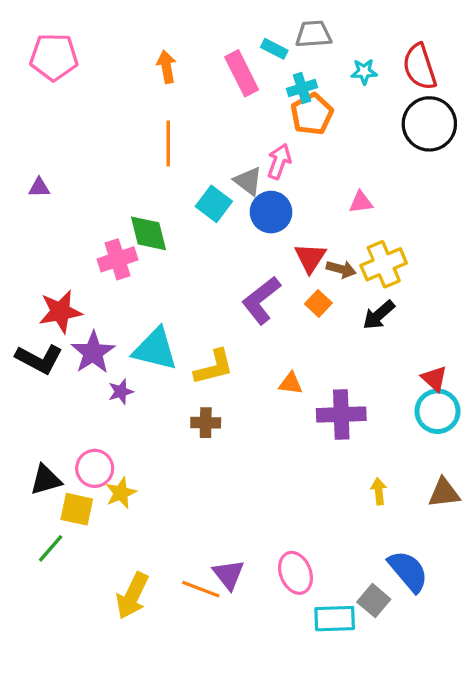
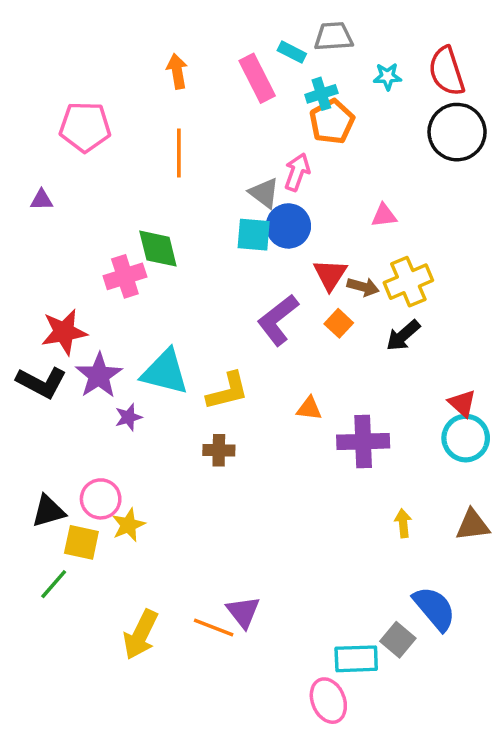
pink pentagon: (54, 57) -> (85, 127), moved
cyan square: (214, 204) -> (254, 235), moved, turned -32
pink ellipse: (295, 573) -> (328, 701), moved

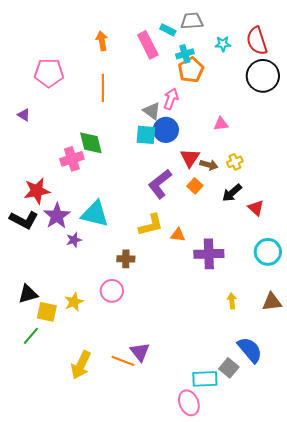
purple triangle: (42, 200) -> (24, 115), turned 32
yellow cross: (408, 282) -> (235, 162), size x0.6
yellow L-shape: (228, 391) -> (151, 225), moved
red triangle: (462, 403) -> (256, 208), moved
pink circle: (101, 499) -> (112, 291), moved

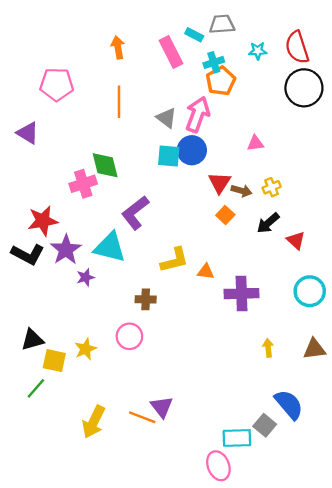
pink arrow: (171, 99) -> (198, 114), size x1.4
gray triangle: (152, 111) -> (166, 118), moved
purple triangle: (24, 115) -> (28, 133), size x1.5
purple L-shape: (160, 184) -> (135, 213), moved

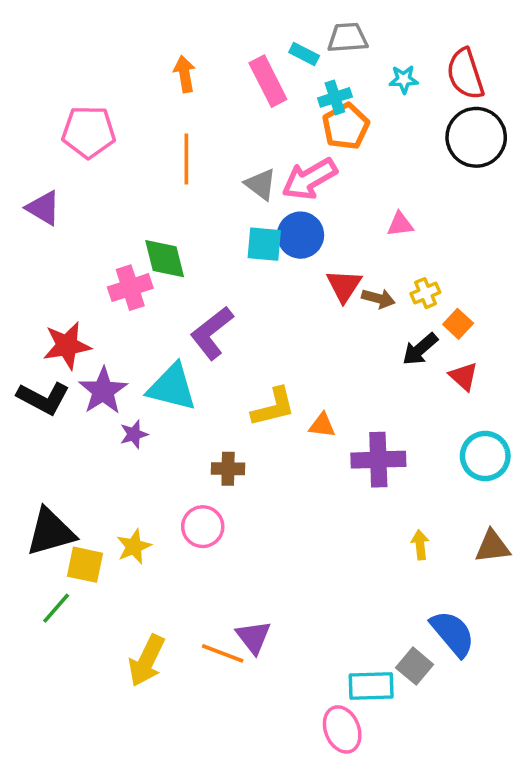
pink arrow: (198, 114) -> (310, 179), turned -140
orange square: (225, 215) -> (458, 324), moved
black triangle: (32, 340) -> (51, 532), size x1.4

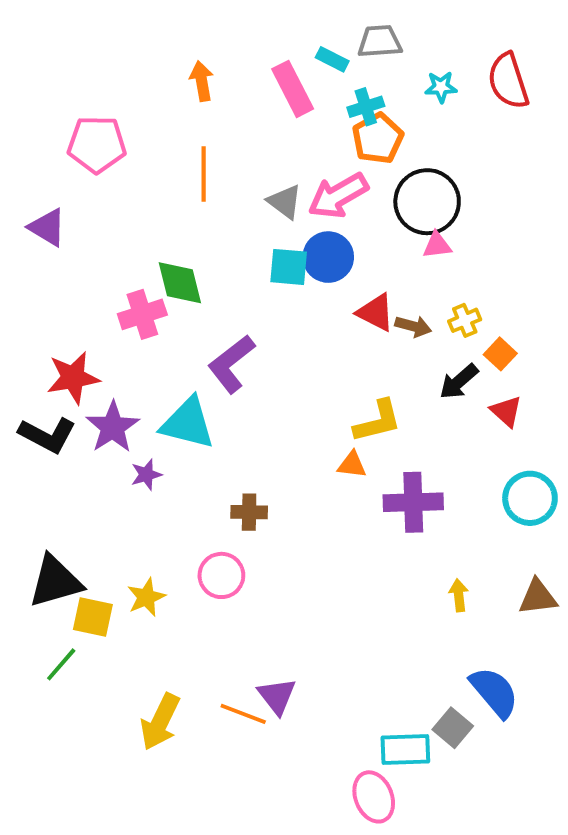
black circle: (476, 137) -> (427, 202), moved
red triangle: (344, 286) -> (376, 312), turned -36
yellow L-shape: (273, 407) -> (378, 421), moved

